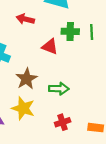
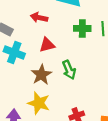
red triangle: (50, 47) -> (47, 45), moved, turned -35
green arrow: (59, 89) -> (69, 70), moved, turned 66

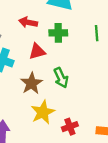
green cross: (82, 28) -> (58, 33), moved
yellow star: (39, 103) -> (43, 112), moved, turned 30

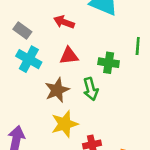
green cross: (58, 33) -> (109, 63), moved

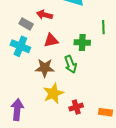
gray rectangle: (22, 30) -> (26, 24), moved
brown star: (57, 90) -> (45, 68), turned 30

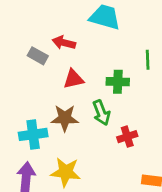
cyan cross: (20, 46) -> (33, 134), moved, turned -30
yellow star: (53, 93) -> (66, 172), moved, turned 30
red cross: (76, 107) -> (127, 137), moved

